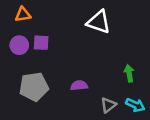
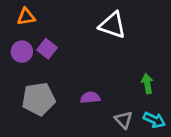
purple square: (41, 43) -> (47, 49), turned 35
gray triangle: (108, 105) -> (124, 120), turned -35

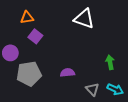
orange triangle: (26, 17) -> (27, 18), moved
purple circle: (22, 52) -> (10, 53), moved

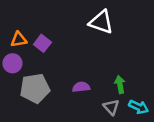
orange triangle: (27, 18) -> (19, 40), moved
green arrow: (110, 62) -> (120, 85), moved

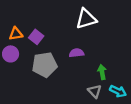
white triangle: (101, 22) -> (86, 19), turned -35
purple semicircle: (81, 87) -> (77, 53), moved
gray pentagon: (35, 88) -> (45, 65), moved

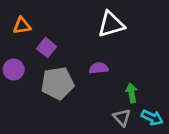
orange triangle: (16, 34) -> (22, 26), moved

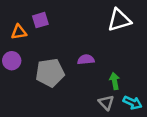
white triangle: (111, 24) -> (119, 20), moved
orange triangle: (22, 26) -> (19, 32), moved
purple square: (47, 48) -> (40, 20), moved, turned 35

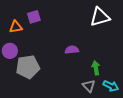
gray pentagon: (50, 73) -> (28, 67), moved

